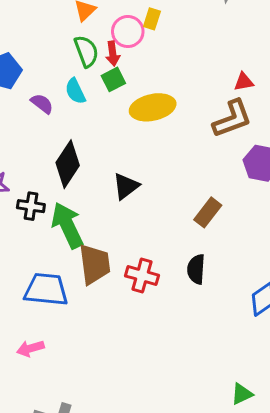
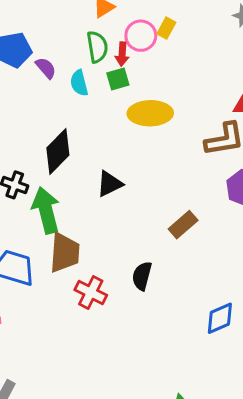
purple semicircle: (42, 104) -> (46, 68), moved
black semicircle: (196, 269) -> (142, 276), moved
red cross: (142, 276) -> (91, 293), moved

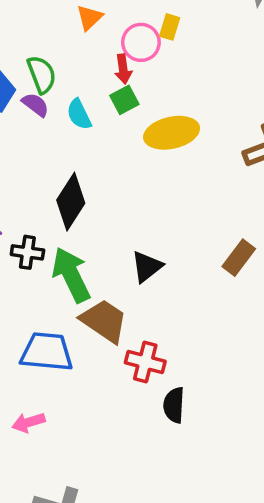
green semicircle: (97, 47) -> (42, 74), moved
black triangle: (110, 184) -> (147, 267), moved
brown trapezoid: (65, 253) -> (104, 321), turned -48
black semicircle: (142, 276) -> (174, 405), moved

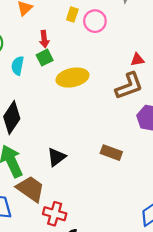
pink circle: (141, 42) -> (95, 21), moved
cyan semicircle: (79, 114) -> (18, 66), turned 36
brown rectangle: (239, 258) -> (111, 153), turned 72

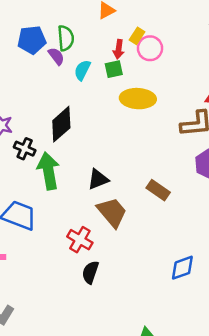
yellow rectangle: (72, 14) -> (137, 36), moved
pink circle: (95, 21) -> (150, 48), moved
brown trapezoid: (30, 189) -> (112, 212), moved

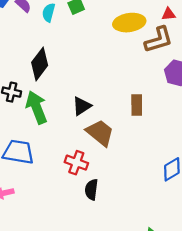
yellow ellipse: (138, 99) -> (129, 23), moved
brown rectangle: (158, 190) -> (137, 105), turned 66

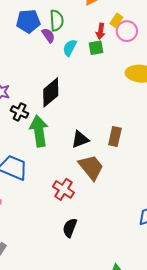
brown rectangle: (137, 105) -> (115, 136), moved
black semicircle: (91, 190) -> (70, 228), moved

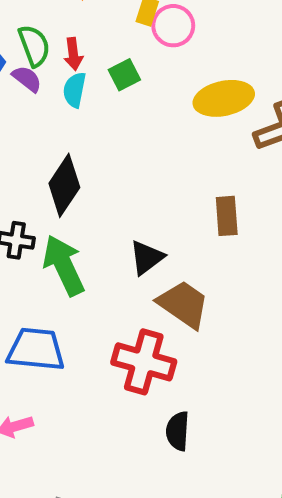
red arrow: (101, 31) -> (73, 54), moved
brown rectangle: (115, 136) -> (227, 216), moved
red cross: (63, 189) -> (144, 362), size x1.4

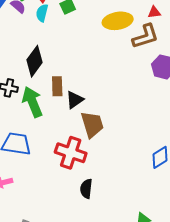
brown rectangle: (227, 216) -> (57, 86), moved
brown trapezoid: (183, 304) -> (92, 124), turned 36

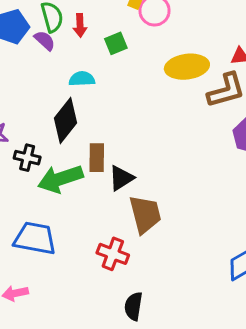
cyan semicircle: (42, 13) -> (82, 79), moved, turned 72
green arrow: (32, 102) -> (60, 179), turned -88
red cross: (71, 153) -> (113, 254), size x0.7

